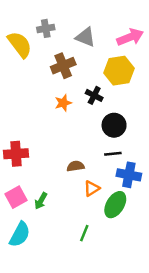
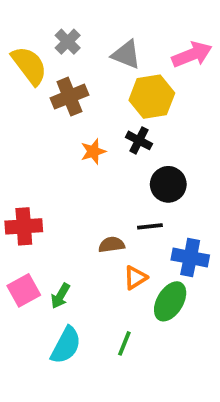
gray cross: (46, 28) -> (68, 42), turned -35
brown cross: (63, 66) -> (69, 97), moved
yellow hexagon: (119, 71) -> (152, 97), moved
black line: (113, 154) -> (150, 226), moved
cyan semicircle: (20, 234) -> (66, 345), moved

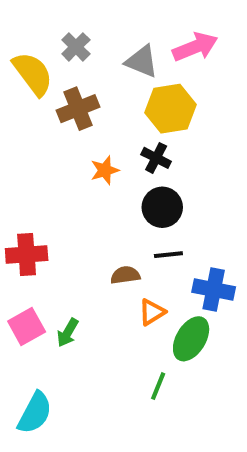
pink arrow: (192, 55) -> (195, 47), moved
black circle: (168, 184) -> (162, 207), moved
green line: (124, 343) -> (158, 386), moved
cyan semicircle: (66, 345) -> (35, 413), moved

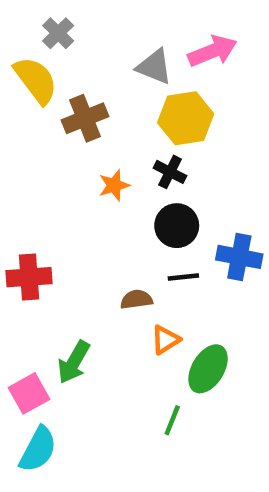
gray cross: (76, 47) -> (58, 33), moved
blue cross: (214, 289) -> (239, 257), moved
pink square: (27, 326) -> (29, 393), moved
green arrow: (68, 333) -> (74, 362), size x1.4

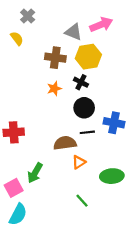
yellow semicircle: (36, 80) -> (17, 38), size x0.6
brown cross: (85, 118) -> (55, 58), moved, turned 30
brown semicircle: (136, 299) -> (65, 143), size x1.5
green ellipse: (208, 369) -> (112, 176), moved, turned 55
green line: (172, 420) -> (82, 201), turned -64

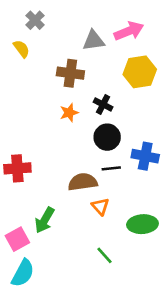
gray triangle: (73, 32) -> (94, 41), turned -30
yellow hexagon: (88, 57) -> (140, 72), moved
orange triangle: (79, 162) -> (100, 206), turned -40

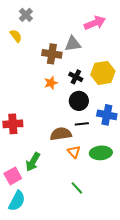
gray triangle: (94, 41) -> (73, 44), moved
yellow hexagon: (140, 72) -> (103, 73), moved
green ellipse: (142, 224) -> (101, 153), moved

